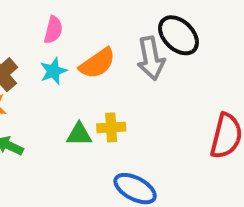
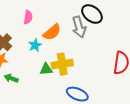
cyan star: (53, 71) -> (35, 45), moved
yellow cross: (111, 127) -> (62, 64), size x1.5

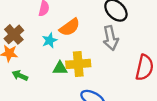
gray arrow: (79, 27) -> (111, 38), moved

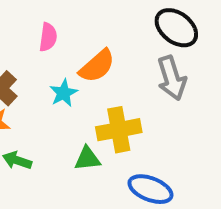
green triangle: (60, 68) -> (87, 159), moved

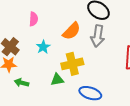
orange semicircle: (97, 66) -> (72, 31), moved
gray arrow: (172, 78) -> (98, 36), turned 30

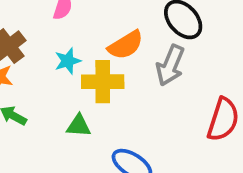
yellow cross: (72, 64) -> (103, 82), moved

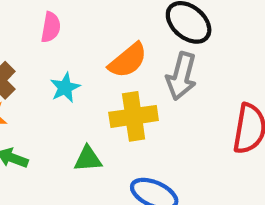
yellow cross: (103, 82) -> (134, 116), moved

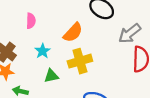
gray arrow: (181, 76) -> (130, 33), moved, turned 45
green triangle: (88, 159) -> (51, 76), moved

